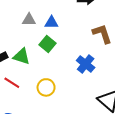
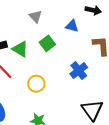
gray triangle: (29, 20) -> (35, 16), turned 32
blue triangle: (51, 23) -> (72, 26), moved

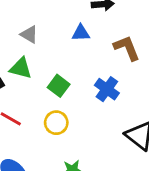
green square: (47, 43) -> (59, 86), moved
green triangle: (20, 49) -> (21, 68), moved

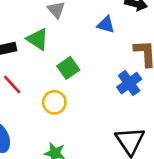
blue cross: (107, 89) -> (129, 83), moved

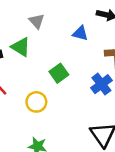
green square: (68, 68) -> (59, 73), moved

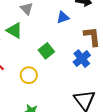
blue triangle: (80, 33) -> (63, 17), turned -32

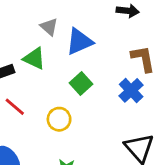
blue triangle: (63, 17) -> (79, 42), moved, size x1.5

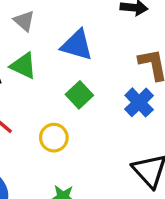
gray triangle: (49, 27) -> (24, 21), moved
blue triangle: (79, 42) -> (77, 45), turned 40

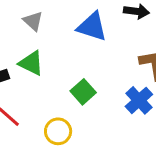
blue triangle: (77, 45) -> (92, 27), moved

